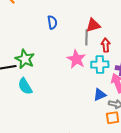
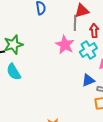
green star: (25, 59) -> (13, 45), turned 30
cyan cross: (100, 64) -> (88, 50), turned -30

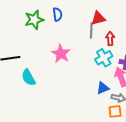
green star: (13, 45) -> (34, 20), moved
pink star: (65, 45) -> (61, 54), moved

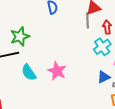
green star: (34, 20) -> (20, 37), moved
pink star: (61, 54) -> (57, 71), moved

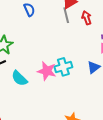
cyan cross: (102, 47) -> (63, 67), moved, turned 30

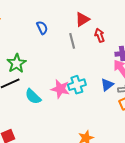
gray line: (66, 15) -> (72, 41), moved

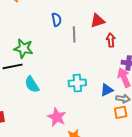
gray line: (72, 41) -> (74, 34), moved
green star: (17, 63) -> (23, 48), turned 30
pink star: (60, 89) -> (57, 117), moved

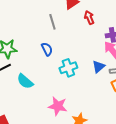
blue semicircle: (56, 20) -> (47, 49), moved

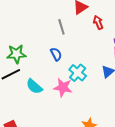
cyan cross: (68, 68) -> (78, 73), turned -30
pink star: (58, 106) -> (63, 88), moved

